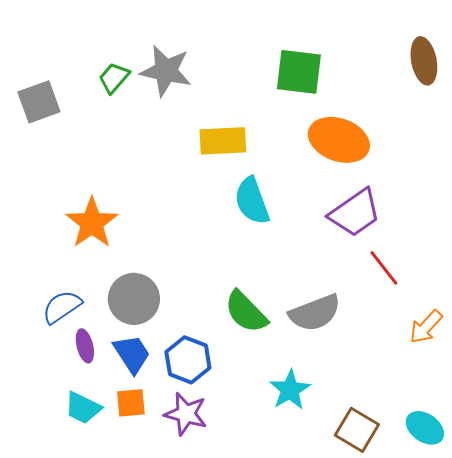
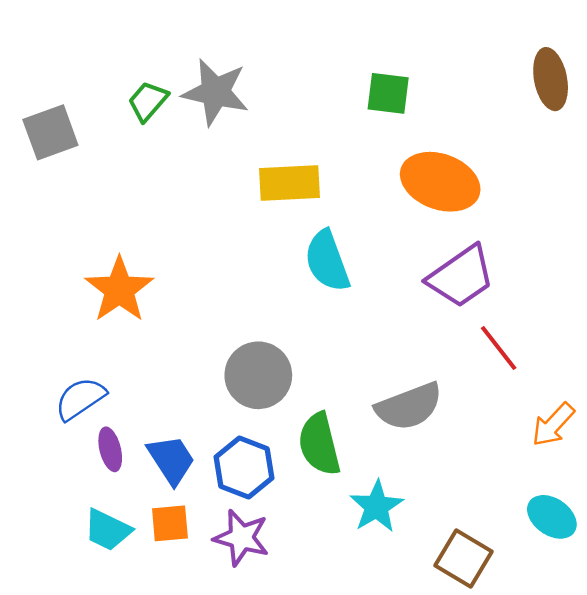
green square: (299, 72) -> (388, 93), size x0.7
gray circle: (134, 299) -> (258, 375), moved
green semicircle: (246, 312) -> (319, 444), moved, turned 30
cyan ellipse: (425, 428) -> (552, 517), moved

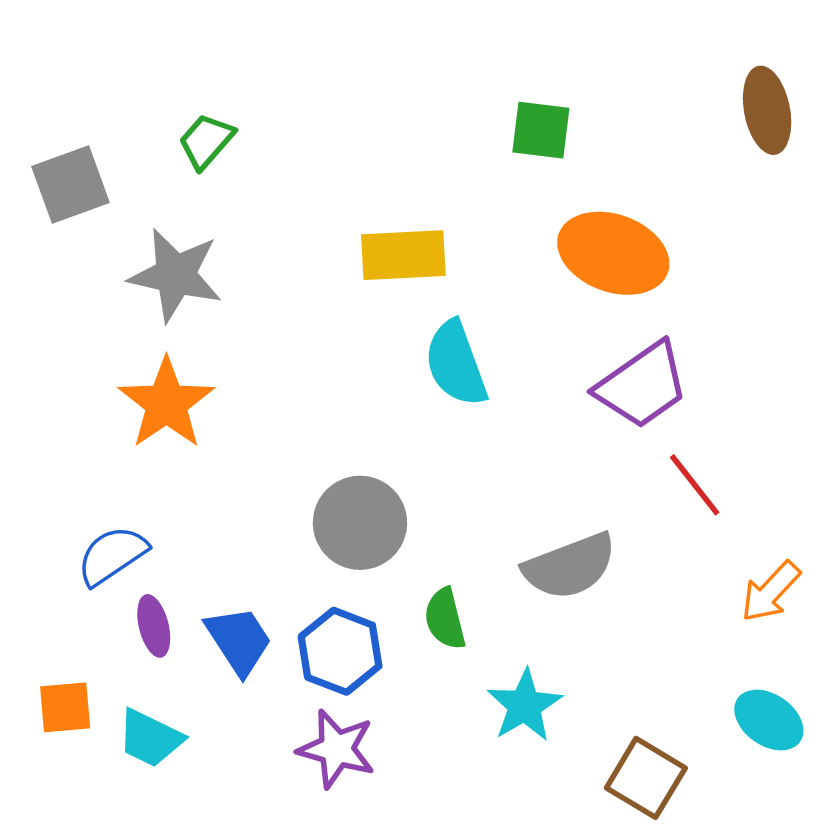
gray star: (215, 92) -> (175, 275), moved
green semicircle: (319, 444) -> (445, 619), size x0.7
orange square: (170, 523) -> (65, 707), moved

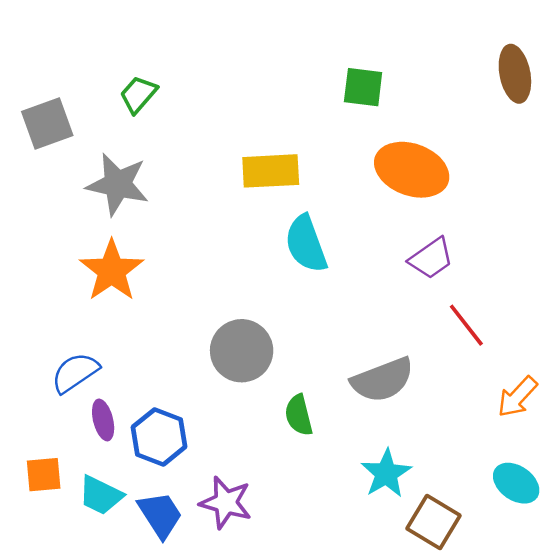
purple trapezoid: (642, 385) -> (431, 258), size x0.7
blue trapezoid: (239, 640) -> (160, 515), moved
blue hexagon: (340, 651) -> (159, 437), moved
cyan star: (525, 706) -> (386, 473), moved

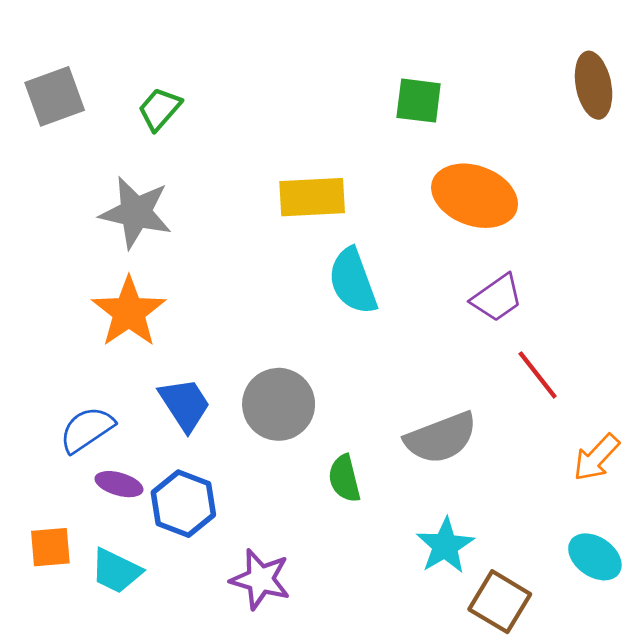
gray square: (47, 124) -> (55, 96), moved
purple ellipse: (103, 420) -> (119, 484), turned -60
blue trapezoid: (160, 515) -> (185, 404), moved

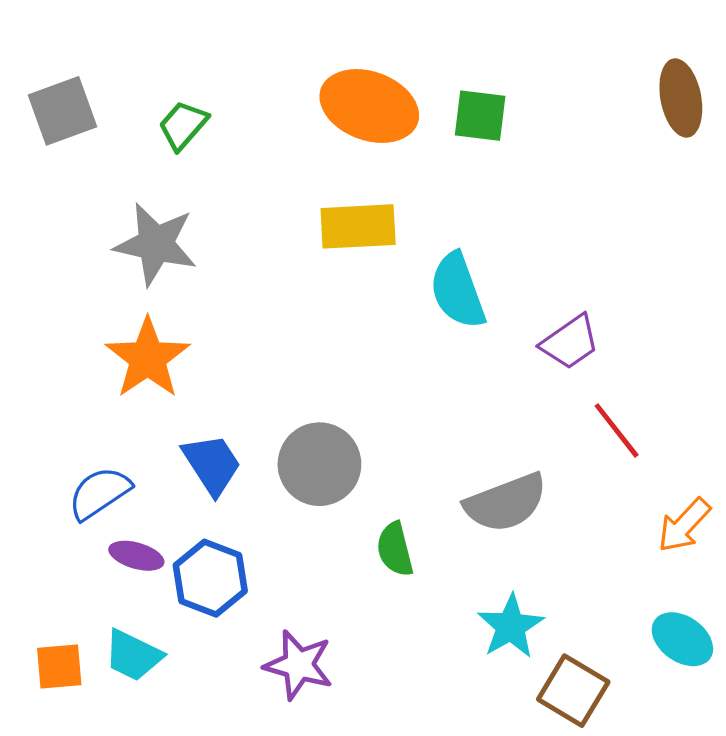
orange ellipse: (475, 196) -> (369, 106), moved
cyan semicircle: (353, 281) -> (458, 291), moved
orange square: (50, 547) -> (59, 667), moved

